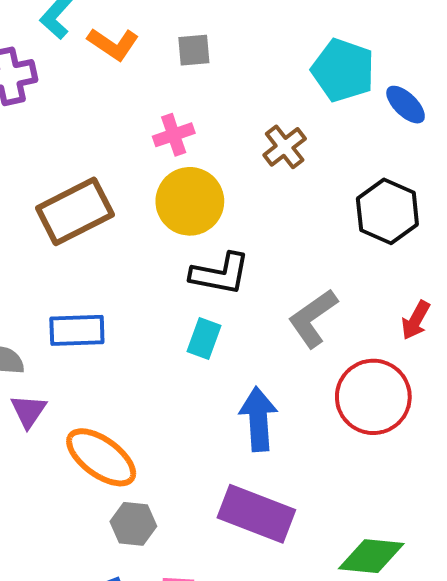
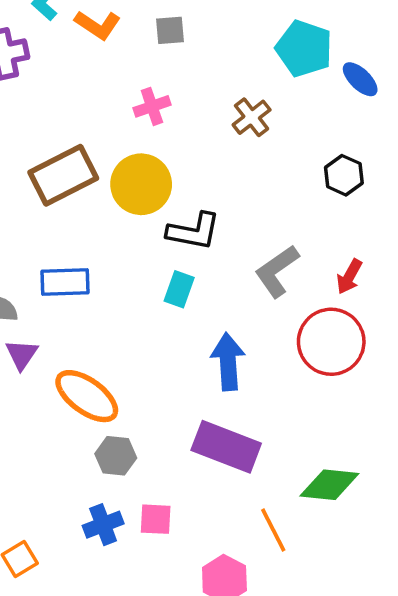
yellow circle: (190, 201) -> (141, 184), moved
black hexagon: (387, 211) -> (344, 175), size x0.7
red arrow: (416, 320) -> (349, 277), moved

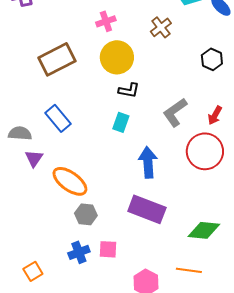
yellow circle: (141, 184) -> (117, 57), moved
black L-shape: (194, 231) -> (129, 90), size x0.7
blue rectangle: (65, 282) -> (58, 118), turned 52
orange line: (273, 530) -> (189, 270), moved, turned -55

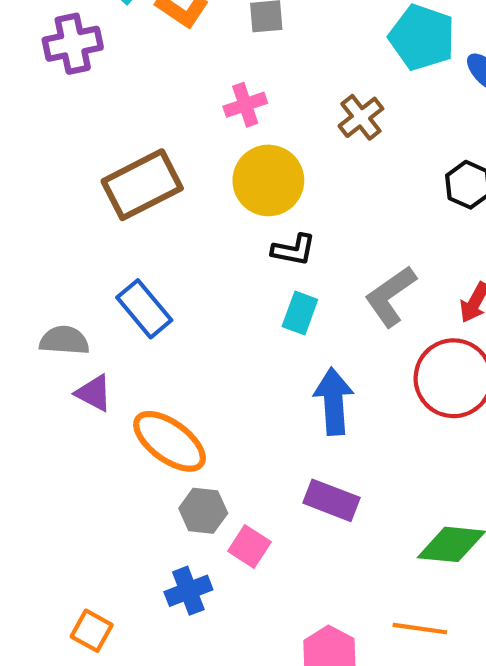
cyan rectangle: (121, 122) -> (300, 313), moved
purple triangle: (34, 158) -> (94, 393), turned -36
purple rectangle: (147, 209) -> (331, 500), size x0.7
pink square: (108, 249) -> (249, 547), moved, turned 30
orange square: (33, 271) -> (92, 631), turned -30

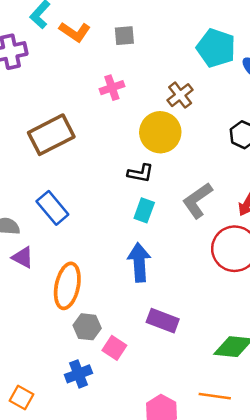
yellow circle: (268, 180) -> (160, 132), moved
blue arrow: (334, 401) -> (139, 262), moved
orange ellipse: (169, 441) -> (67, 286), turned 66

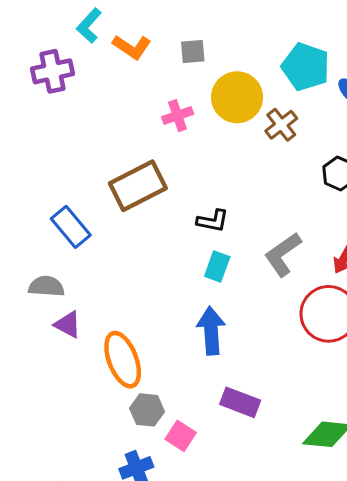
brown cross: (180, 95) -> (281, 125), moved
yellow circle: (160, 132) -> (237, 97), moved
brown rectangle: (51, 135) -> (138, 186), moved
blue rectangle: (52, 208) -> (71, 227), moved
orange ellipse: (67, 286) -> (123, 360), turned -33

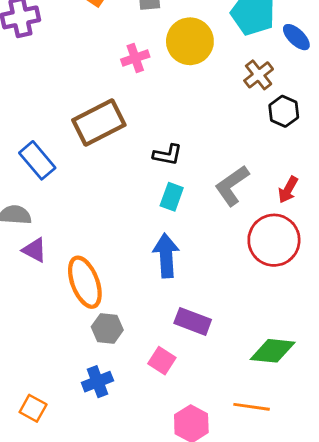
brown cross: (281, 125) -> (259, 75), moved
pink square: (181, 436) -> (162, 361), moved

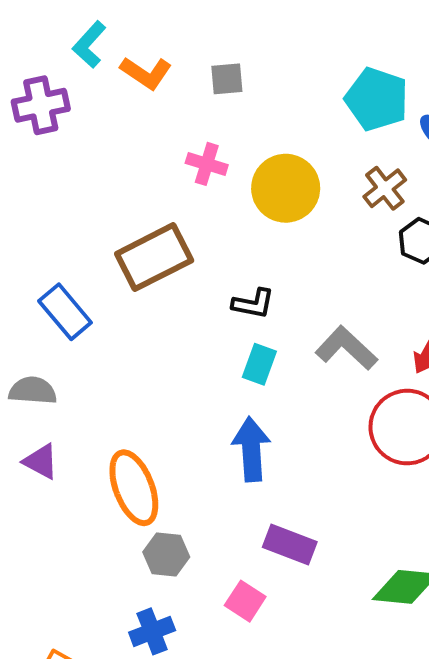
yellow circle: (190, 41) -> (286, 188), moved
pink cross: (135, 58) -> (207, 164), turned 36
gray L-shape: (232, 186) -> (346, 348), turned 78
purple triangle: (34, 250) -> (41, 461), moved

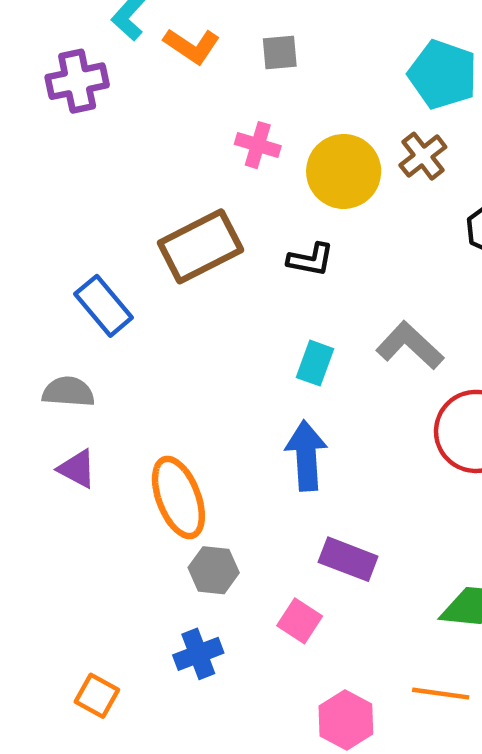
brown cross: (385, 188) -> (423, 156), moved
black L-shape: (253, 304) -> (311, 260), moved

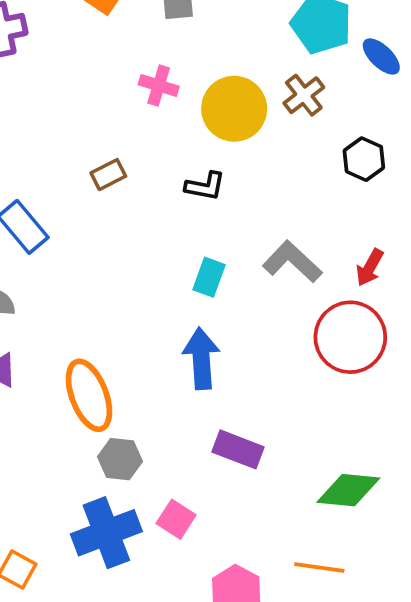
brown rectangle: (200, 246) -> (108, 175), size x0.5
pink square: (300, 621) -> (176, 519), moved
blue cross: (198, 654) -> (106, 533), size x1.6

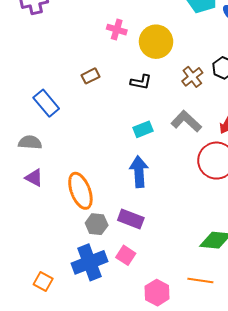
brown cross: (304, 95) -> (192, 77), moved
cyan rectangle: (209, 277) -> (143, 129), turned 48
purple rectangle: (238, 449) -> (131, 219), moved

